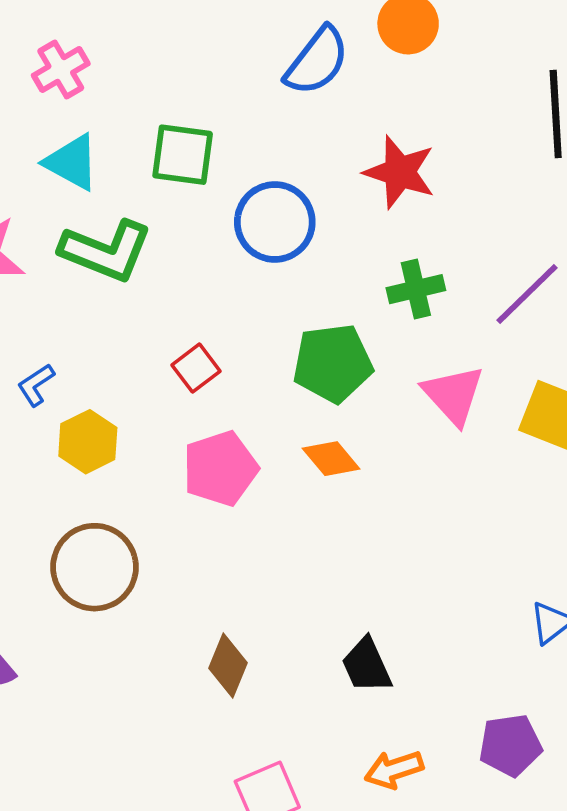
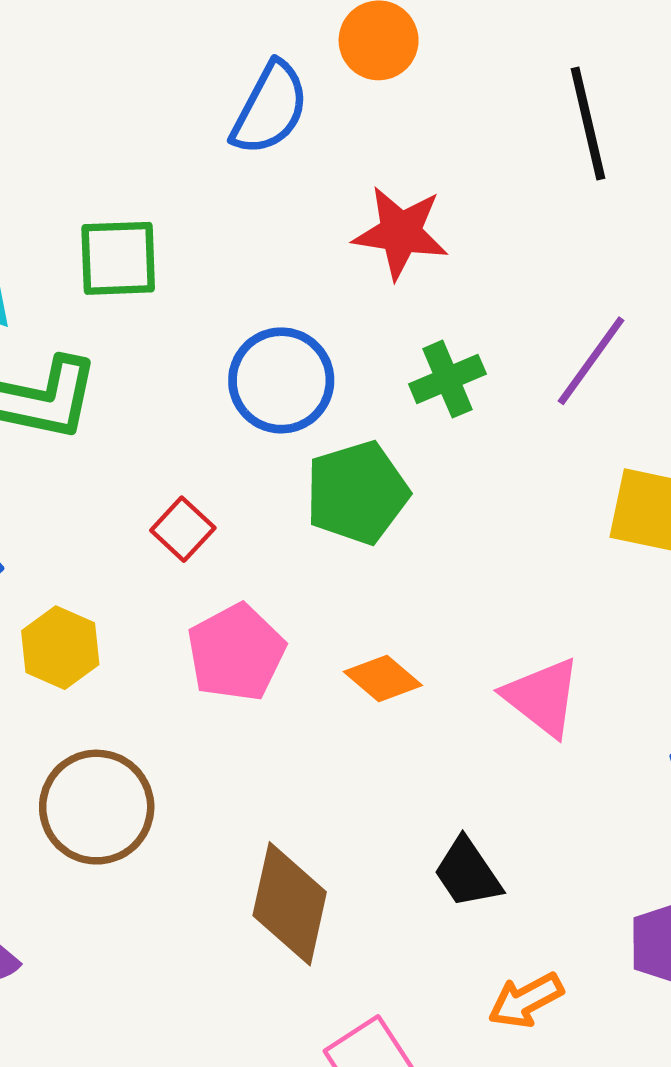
blue circle: (275, 222) -> (281, 380), moved
pink triangle: (453, 395) -> (542, 697), moved
orange diamond: (331, 459) -> (383, 678), moved
brown diamond: (228, 666) -> (290, 904), size x1.5

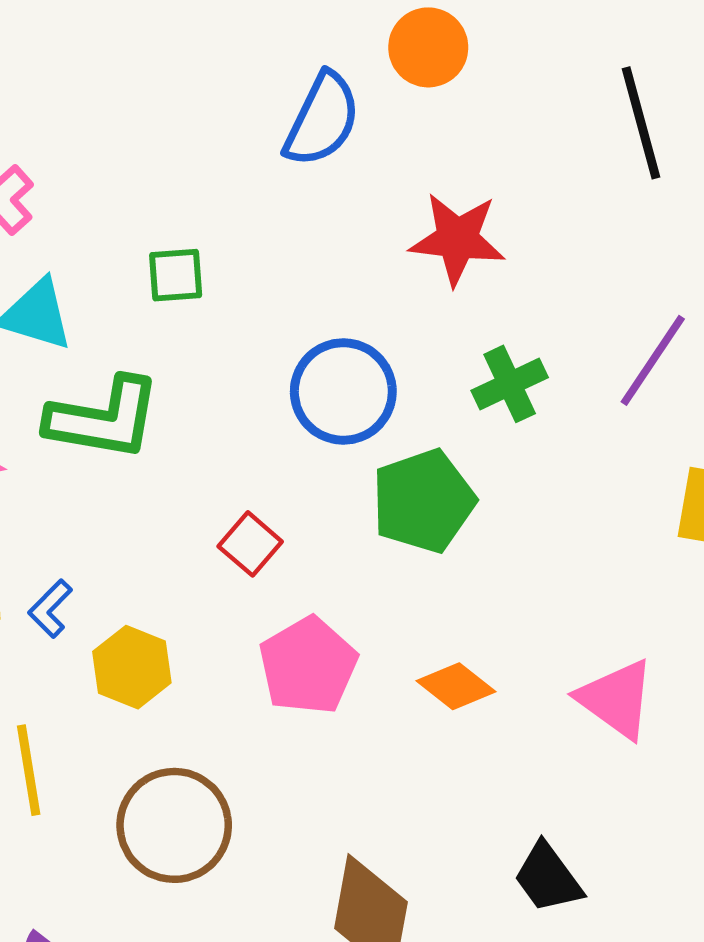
green square: (118, 258) -> (176, 275), size x0.7

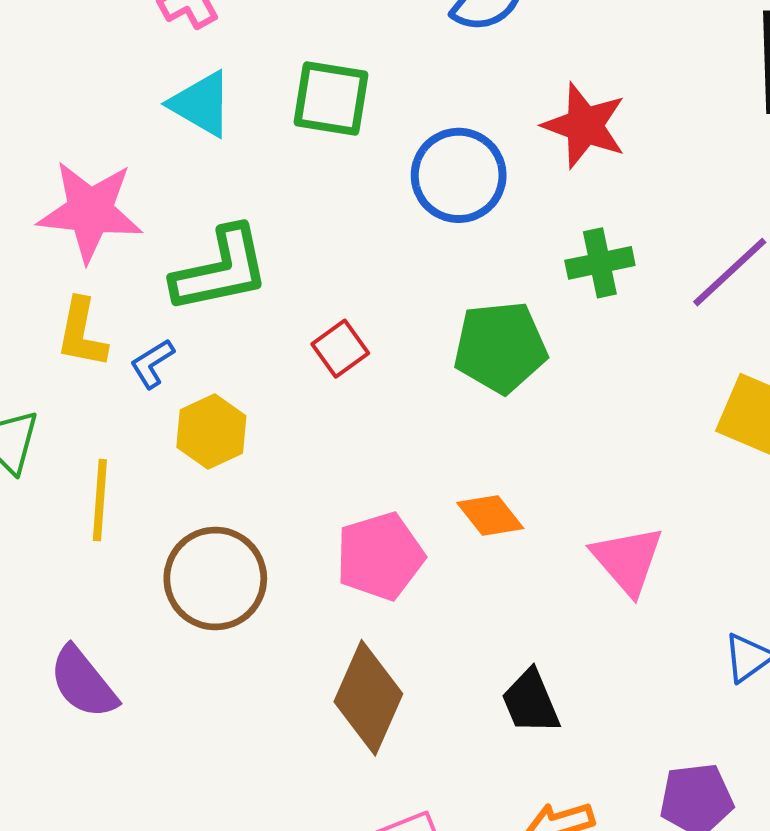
green square: (176, 275) -> (331, 98), size x1.5
blue circle: (343, 391) -> (459, 175), moved
green L-shape: (104, 419) -> (221, 270), moved, turned -35
pink pentagon: (308, 666) -> (380, 556), moved

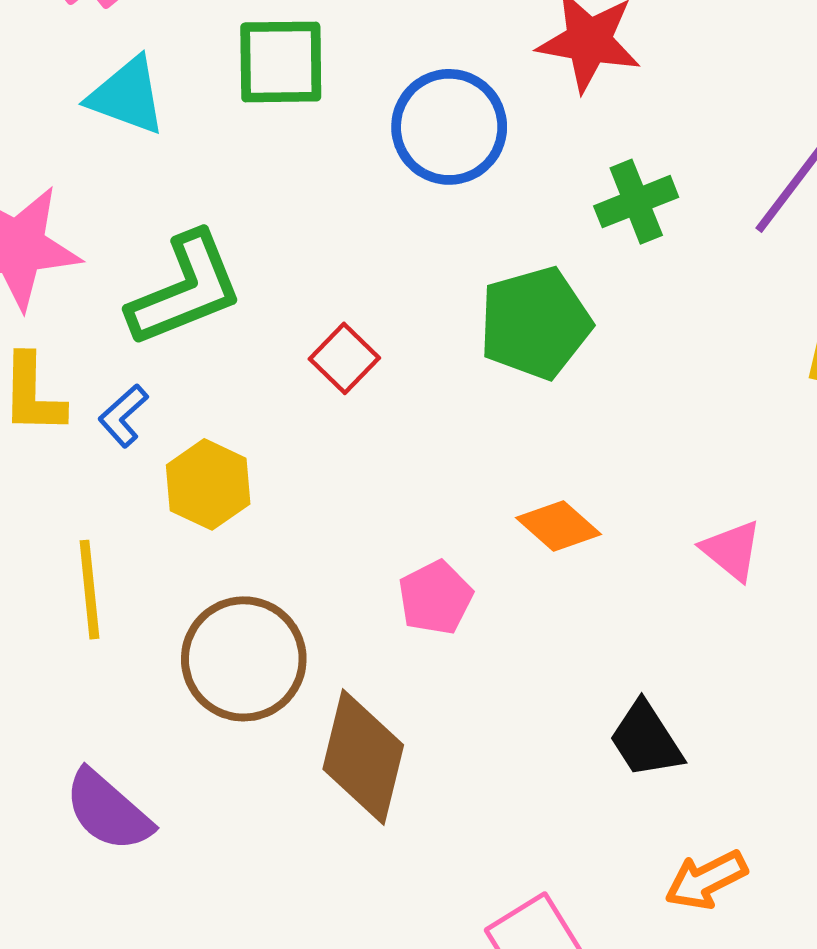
pink pentagon: (380, 556) -> (435, 598), size x0.7
pink triangle: (628, 560) -> (732, 550), size x0.7
brown diamond: (368, 698) -> (363, 757), moved

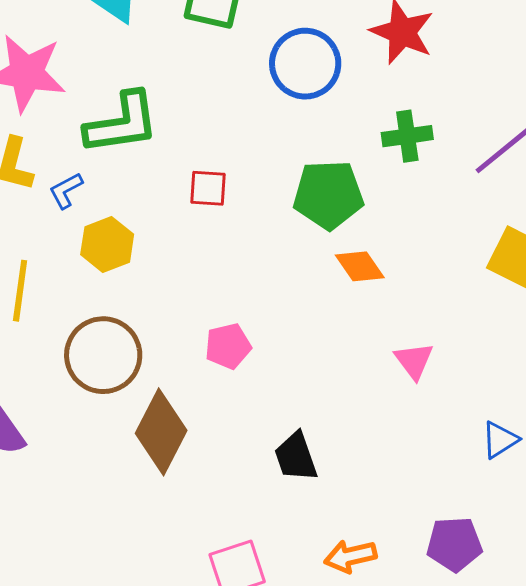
red square: (344, 358) -> (208, 188), turned 36
orange diamond: (559, 526) -> (360, 266), moved
black trapezoid: (646, 740) -> (296, 457), moved

